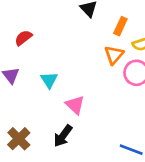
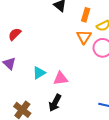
cyan triangle: (49, 80) -> (39, 73), moved, turned 40
pink triangle: (75, 105) -> (60, 78), turned -42

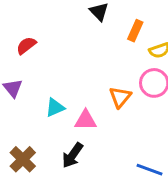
orange triangle: (84, 37) -> (120, 97), moved

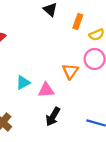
black arrow: (73, 155) -> (53, 117), moved

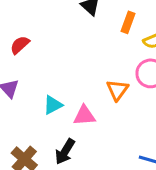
black arrow: (53, 117) -> (65, 152), moved

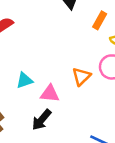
black arrow: (65, 152) -> (42, 120), moved

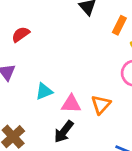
orange triangle: (81, 76) -> (101, 105), moved

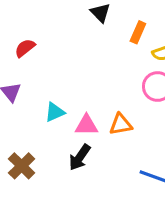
orange triangle: (101, 105) -> (121, 124), turned 40

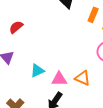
orange triangle: (121, 124) -> (83, 78), turned 35

